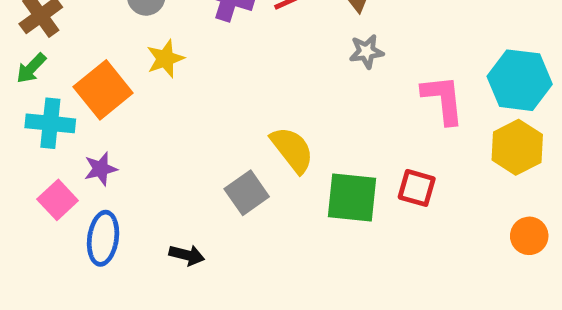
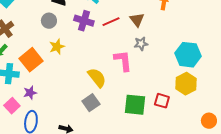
cyan hexagon: (520, 80) -> (188, 55), moved
pink L-shape: (443, 99) -> (123, 61), moved
yellow hexagon: (517, 147) -> (186, 84), moved
yellow semicircle: (292, 150) -> (97, 78), moved

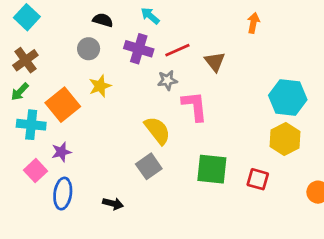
brown triangle: (137, 20) -> (215, 62), moved
gray star: (141, 44) -> (167, 80), moved
red square: (162, 101) -> (258, 179), moved

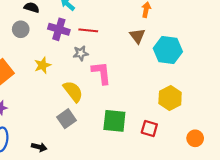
red line: (177, 50) -> (88, 30), turned 30
brown triangle: (215, 62) -> (137, 36), moved
yellow star: (100, 86) -> (43, 65), moved
cyan hexagon: (288, 97) -> (168, 50), moved

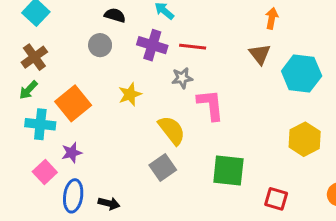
red square: (149, 128) -> (276, 199), moved
black arrow: (39, 147) -> (109, 203), moved

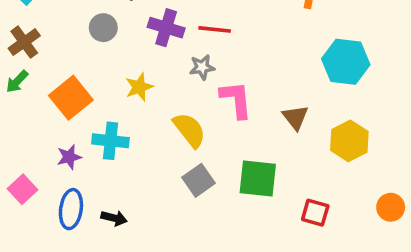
brown triangle: (260, 54) -> (295, 117), moved
cyan cross: (40, 124) -> (110, 141), moved
gray square: (163, 168) -> (198, 180), moved
pink square: (45, 172) -> (22, 189), moved

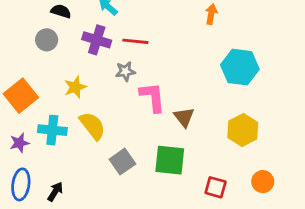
brown triangle: (295, 117) -> (184, 117), moved
yellow semicircle: (189, 130) -> (92, 126), moved
orange circle: (391, 207) -> (263, 182), moved
black arrow: (114, 218) -> (55, 192), turned -72

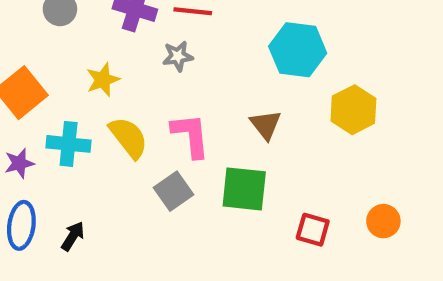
cyan hexagon: (240, 67) -> (298, 50), moved
pink L-shape: (153, 97) -> (191, 135), moved
yellow hexagon: (243, 130) -> (353, 110), moved

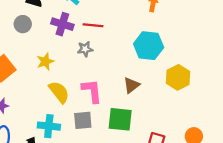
brown triangle: (266, 125) -> (132, 85), turned 30
cyan cross: (69, 144) -> (49, 126), moved
gray square: (173, 191) -> (83, 120), turned 30

